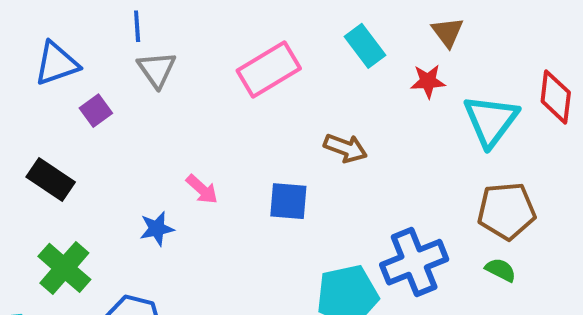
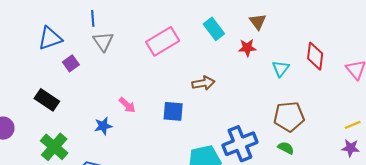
cyan triangle: (491, 121) -> (281, 69), size x0.6
brown arrow: (345, 148) -> (203, 83), turned -30

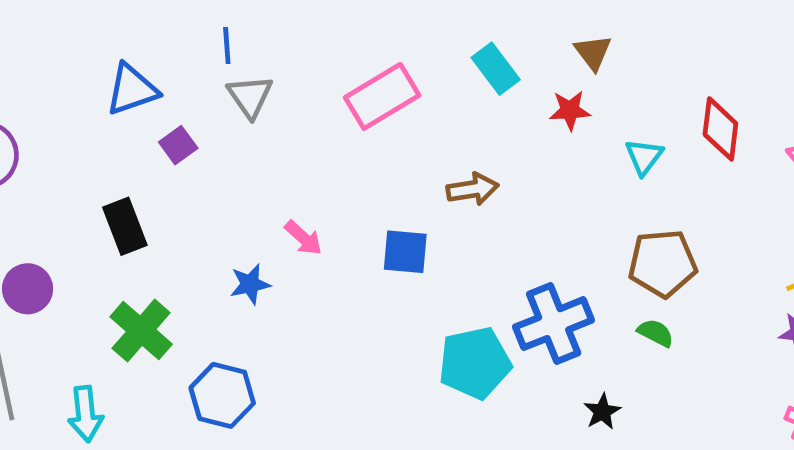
black rectangle: (47, 100) -> (125, 226), turned 35

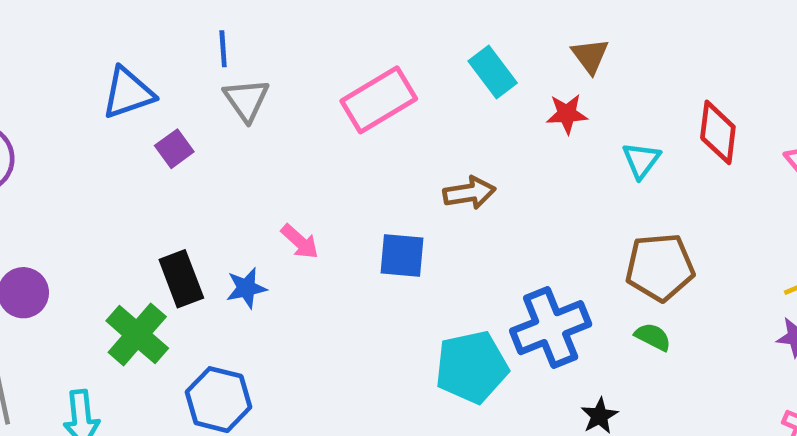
black rectangle: (125, 226) -> (181, 279), moved

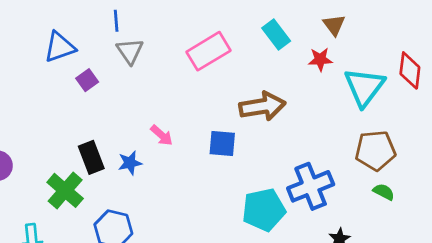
cyan triangle: (641, 160) -> (364, 87), size x1.8
brown arrow: (469, 193) -> (262, 106), size x1.5
green semicircle: (653, 337) -> (384, 192), moved

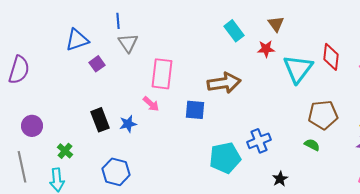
pink rectangle: (209, 51) -> (162, 74), moved, turned -52
brown pentagon: (375, 150) -> (323, 115), moved
blue cross: (311, 186) -> (259, 141), size x0.7
green cross: (65, 190) -> (65, 151), moved, size x0.6

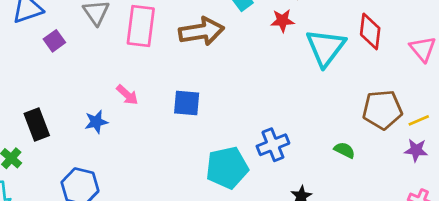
pink rectangle: (162, 74) -> (141, 26), moved
brown arrow: (224, 83) -> (201, 31), moved
brown pentagon: (323, 115) -> (382, 110), moved
black rectangle: (100, 120) -> (37, 125), moved

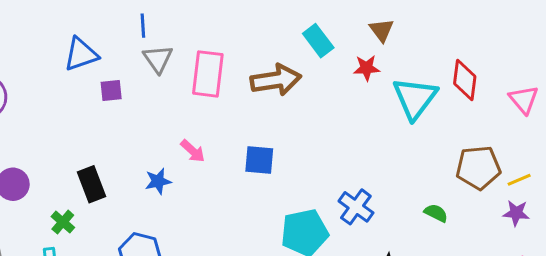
purple square: (54, 41) -> (111, 91), turned 30
blue cross: (273, 145) -> (356, 207), turned -32

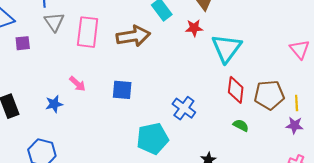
red diamond: (465, 80) -> (236, 90), moved
yellow line: (519, 180) -> (297, 103), turned -70
blue cross: (356, 207) -> (184, 108), moved

